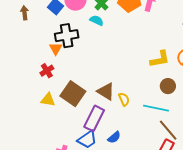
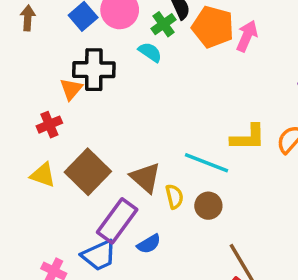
brown circle: (168, 86) -> (208, 206), moved
cyan line: (156, 108) -> (207, 163), moved
blue semicircle: (114, 137) -> (149, 244), moved

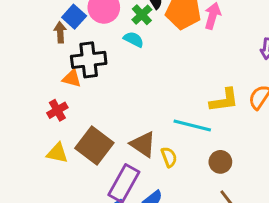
brown arrow: (28, 18) -> (60, 32), moved
orange triangle: (71, 89) -> (72, 78), turned -48
brown circle: (208, 206) -> (220, 162), moved

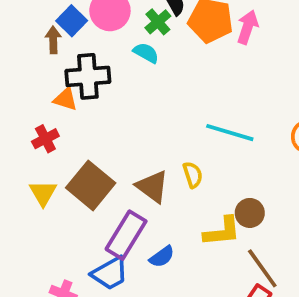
yellow L-shape: (224, 100) -> (222, 231), moved
cyan line: (192, 126) -> (230, 133), moved
yellow triangle: (57, 153) -> (43, 193), turned 45
yellow semicircle: (169, 157) -> (193, 175), moved

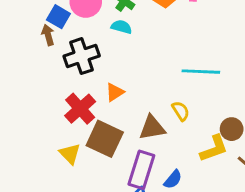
orange triangle: (65, 99) -> (115, 92), moved, turned -36
red cross: (45, 139) -> (80, 109), moved, size x1.5
brown triangle: (152, 187) -> (152, 128), turned -32

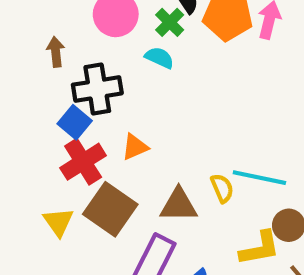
blue square: (58, 17) -> (75, 122), moved
cyan line: (201, 72) -> (259, 178), moved

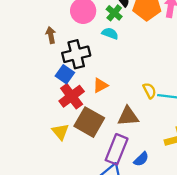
yellow semicircle: (222, 188) -> (149, 91), moved

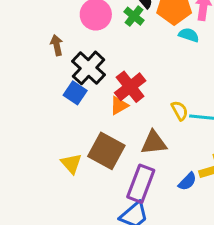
cyan semicircle: (110, 33) -> (189, 35), moved
black cross: (76, 54) -> (89, 68), turned -32
red cross: (72, 96) -> (130, 87), moved
blue semicircle: (141, 159) -> (187, 181), moved

